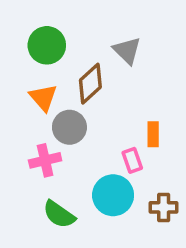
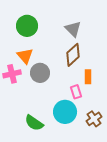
brown diamond: (90, 84) -> (73, 55), moved
pink cross: (45, 160) -> (12, 74), moved
brown cross: (164, 207) -> (94, 119), turned -35

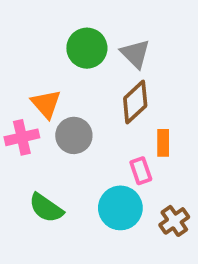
green circle: (27, 26) -> (87, 48), moved
green semicircle: (34, 123) -> (46, 208), moved

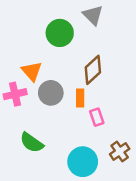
gray triangle: (135, 54) -> (93, 15), moved
orange rectangle: (163, 143) -> (80, 98), moved
cyan circle: (120, 208) -> (83, 162), moved

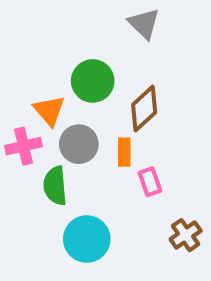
green circle: (60, 33) -> (93, 81), moved
green semicircle: (32, 143) -> (55, 186), moved, turned 50
cyan circle: (83, 162) -> (87, 239), moved

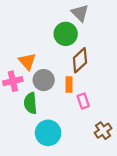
green circle: (93, 81) -> (66, 34), moved

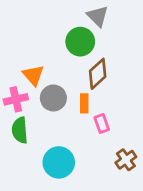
green semicircle: (30, 103) -> (20, 130), moved

